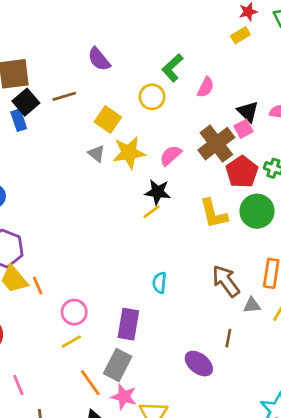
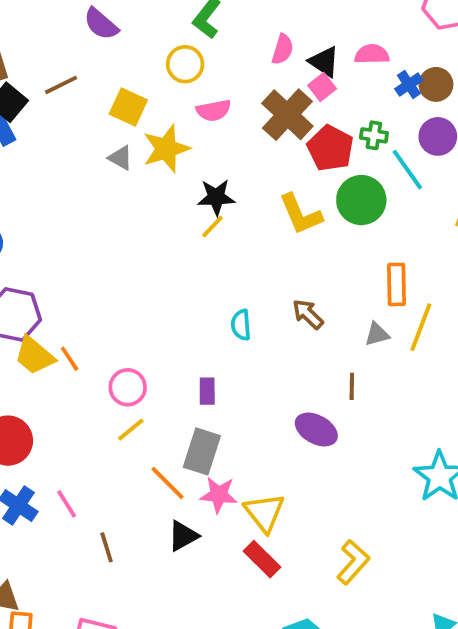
pink semicircle: (206, 87) -> (283, 49), moved
pink semicircle: (171, 155) -> (214, 110), moved, turned -140
brown arrow: (226, 281) -> (308, 314), moved, size x0.7
purple rectangle: (128, 324) -> (207, 391), size x0.6

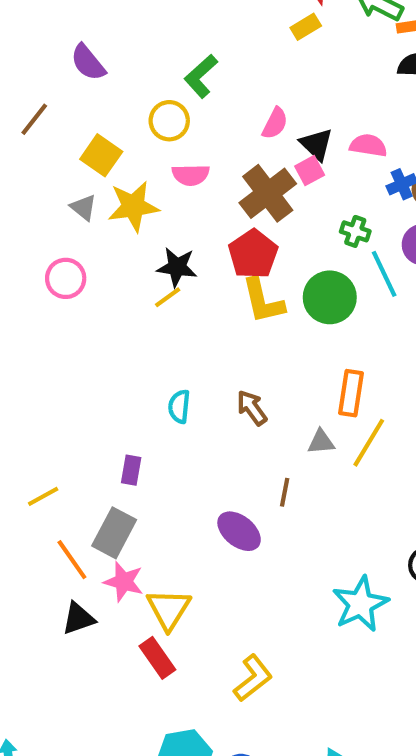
brown line: (61, 85) -> (34, 119), turned -36
red pentagon: (330, 148) -> (253, 254), moved
pink circle: (128, 387) -> (66, 278), moved

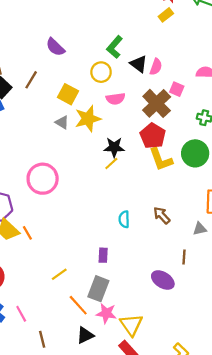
black triangle: (316, 144) -> (139, 64), moved
pink square: (310, 171) -> (177, 89), turned -32
pink circle: (66, 278) -> (43, 179), moved, size x1.5

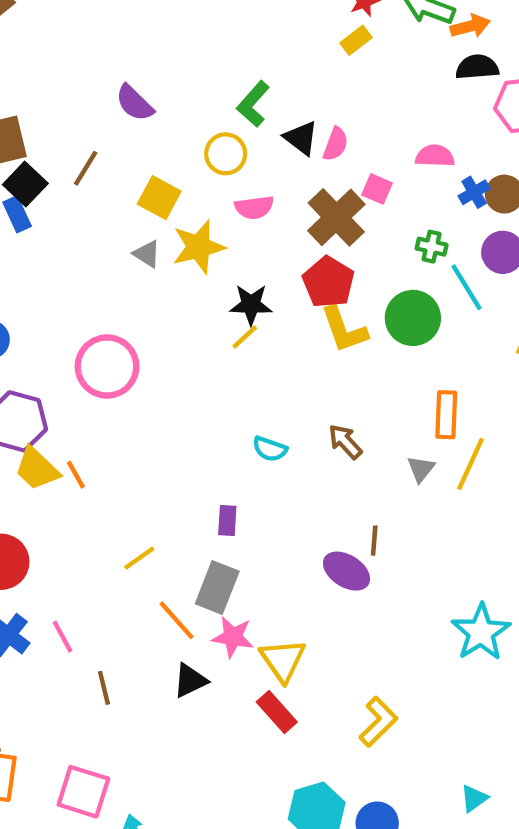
cyan semicircle: (124, 219) -> (270, 449), turned -70
gray triangle: (200, 229) -> (421, 469), turned -40
brown line: (184, 257) -> (374, 541), moved

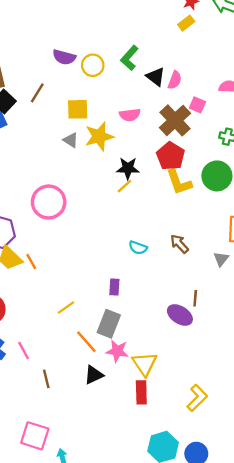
purple semicircle: (135, 103) -> (64, 57), turned -30
yellow circle: (226, 154) -> (93, 65), moved
yellow square: (159, 198) -> (78, 109), turned -30
red rectangle: (277, 712) -> (141, 392), turned 40

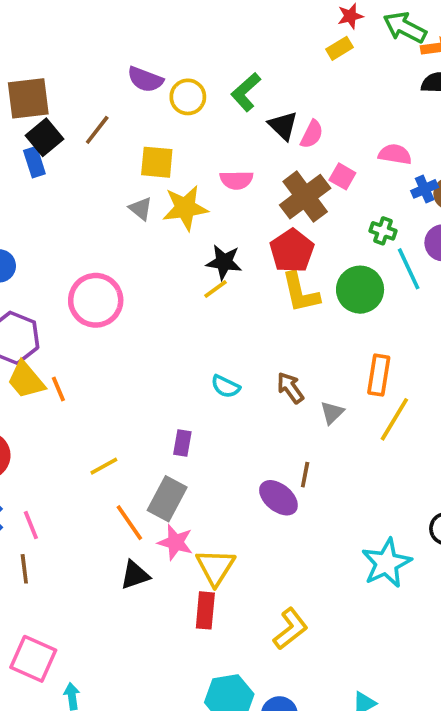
gray triangle: (221, 259) -> (332, 413), moved
brown line: (46, 379) -> (24, 569), moved

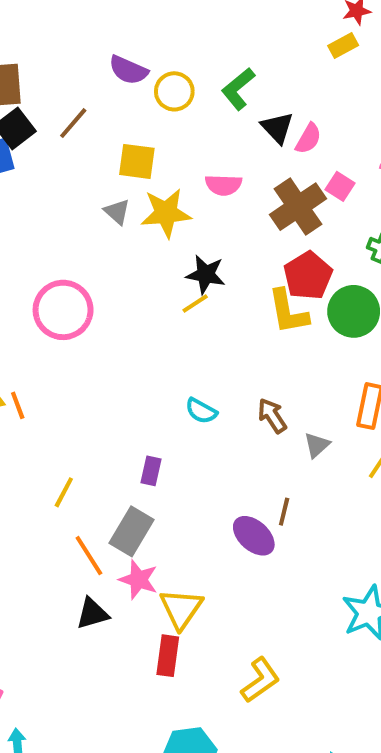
red pentagon: (292, 251) -> (308, 276), moved
yellow line: (104, 466) -> (64, 492), turned -36

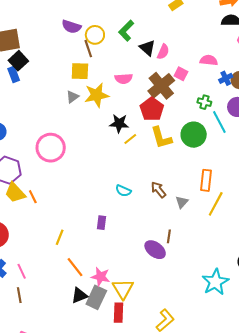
brown line: (73, 123) -> (88, 49), moved, turned -54
gray triangle: (117, 212) -> (72, 97), turned 48
red pentagon: (308, 276) -> (152, 109), moved
yellow line: (195, 304) -> (130, 139), moved
gray rectangle: (132, 531) -> (96, 297), moved

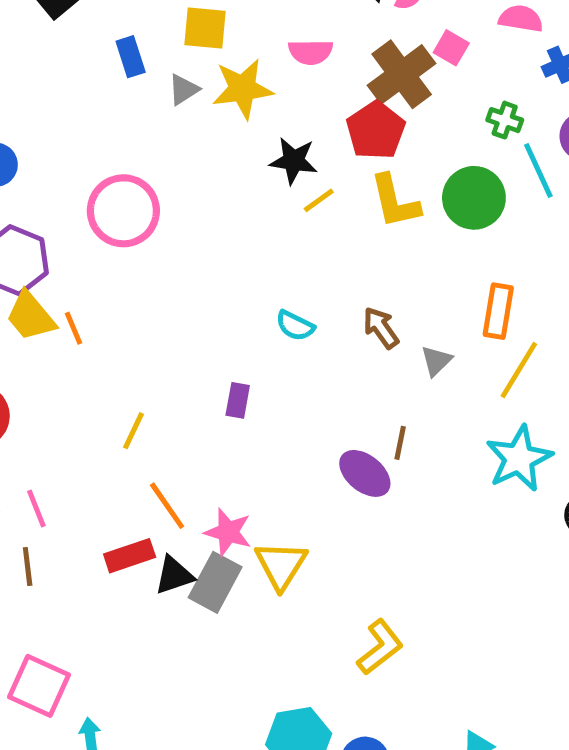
blue rectangle: (14, 74) -> (131, 57), moved
cyan star: (215, 282) -> (519, 459), moved
red rectangle: (119, 313) -> (130, 556), moved, turned 66

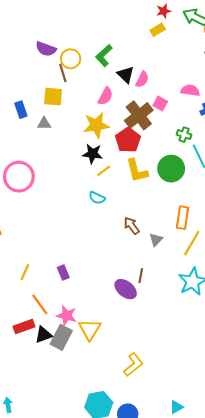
pink semicircle: (311, 52) -> (105, 96), moved, turned -60
yellow star: (243, 89) -> (96, 125), moved
gray triangle: (183, 90) -> (44, 123), turned 32
cyan semicircle: (295, 326) -> (97, 198), moved
purple rectangle: (238, 400) -> (63, 273), moved, turned -32

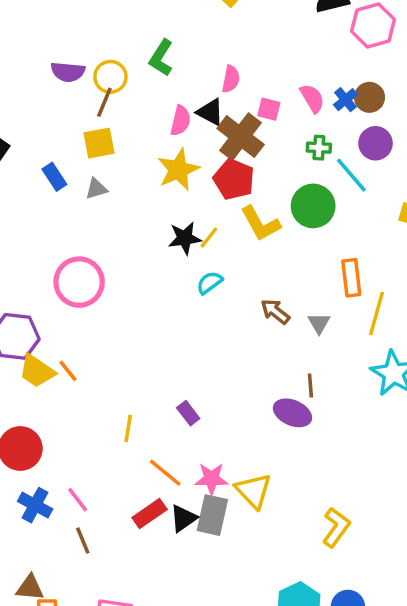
brown line: (63, 73) -> (104, 102), turned 54
black triangle: (126, 75) -> (210, 112), moved
pink semicircle: (190, 90) -> (312, 98), moved, turned 66
black star: (93, 154) -> (185, 238), moved
cyan semicircle: (97, 198) -> (210, 283), turned 133

